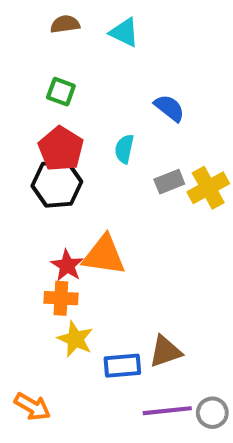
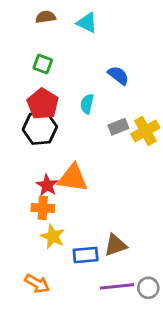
orange arrow: (32, 407) -> (37, 284), moved

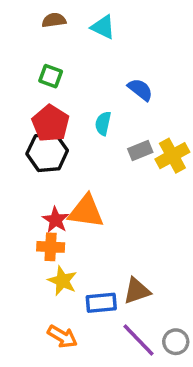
orange arrow: (37, 284) -> (62, 337), moved
purple line: (117, 286) -> (139, 340), turned 52

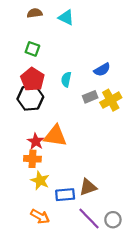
blue semicircle: (140, 90) -> (102, 70), moved, turned 112

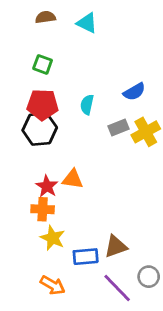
red pentagon: (32, 79) -> (43, 105), turned -30
orange triangle: (55, 136) -> (73, 179), size x0.7
gray circle: (113, 220) -> (149, 277), moved

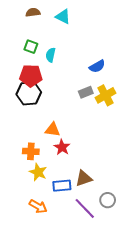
cyan semicircle: (87, 105) -> (51, 55), moved
red star: (47, 186) -> (62, 147), moved

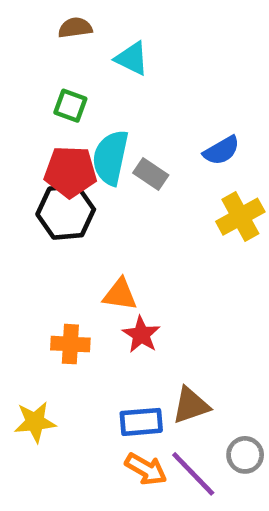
cyan triangle: (63, 17) -> (132, 58), moved
cyan semicircle: (51, 55) -> (111, 158), moved, size x1.6
gray rectangle: (86, 92) -> (151, 174), moved, turned 56
yellow star: (38, 172) -> (35, 422), moved, turned -30
orange arrow: (38, 206) -> (146, 469), moved

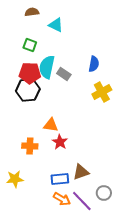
blue semicircle: (221, 150) -> (94, 64), turned -49

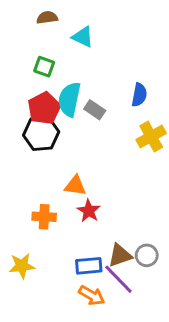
red pentagon: (30, 73) -> (44, 108), turned -30
gray circle: (104, 193) -> (147, 255), moved
purple line: (82, 201) -> (118, 279), moved

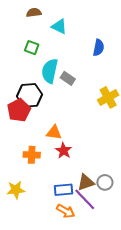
blue semicircle: (139, 95) -> (99, 48), moved
red pentagon: (44, 108) -> (19, 110), moved

